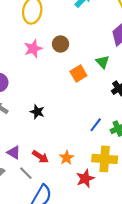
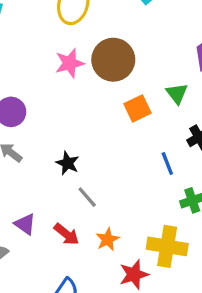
brown circle: (61, 44) -> (113, 60), size x1.6
blue line: (96, 125) -> (167, 164), moved, turned -64
gray line: (26, 173) -> (87, 197), moved

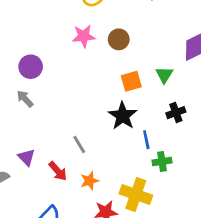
brown circle: (113, 60) -> (119, 39), size x0.6
black star: (68, 163) -> (123, 116), moved, size x1.5
blue line: (167, 164) -> (146, 140), moved

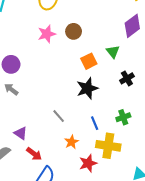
black star: (123, 116) -> (87, 88), turned 30
blue line: (146, 140) -> (95, 123), moved
red arrow: (58, 171) -> (34, 154), moved

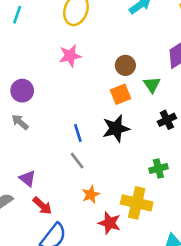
brown circle: (74, 31) -> (125, 65), moved
blue line: (95, 123) -> (78, 133), moved
red star: (88, 163) -> (109, 223), turned 30

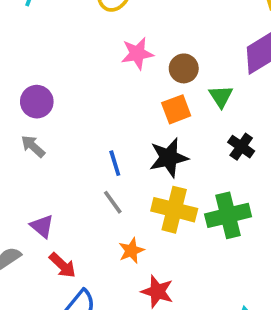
pink star: (70, 56) -> (137, 53), moved
black cross: (167, 120) -> (241, 147), turned -30
green cross: (158, 168) -> (228, 215), size x1.6
yellow cross: (137, 203) -> (174, 210), moved

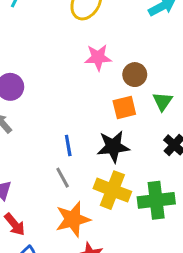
orange star: (131, 251) -> (73, 219), size x1.6

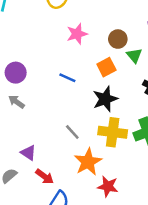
brown circle: (135, 75) -> (118, 39), moved
blue line: (68, 146) -> (67, 78), moved, turned -42

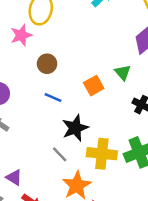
pink star: (77, 34) -> (21, 35), moved
brown circle: (118, 39) -> (47, 64), moved
black star: (105, 99) -> (75, 128), moved

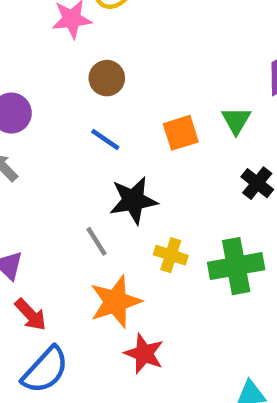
yellow cross: (102, 154) -> (171, 255), size x0.6

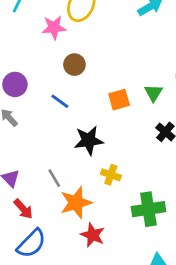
blue line: (105, 139) -> (60, 101), moved
gray line: (97, 241) -> (54, 178), moved
green cross: (236, 266) -> (148, 209), moved

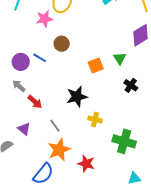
blue line: (60, 101) -> (40, 58), moved
orange star: (76, 203) -> (59, 150), moved
red arrow: (23, 209) -> (35, 102), moved
green cross: (148, 209) -> (124, 141), turned 30

